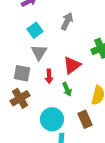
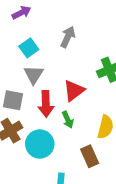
red arrow: (49, 76) -> (46, 104), size x1.5
cyan circle: (52, 119) -> (40, 144), moved

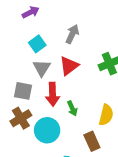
red triangle: (74, 90) -> (69, 66), moved

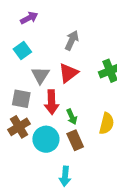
cyan square: (37, 44) -> (22, 51), moved
brown rectangle: (92, 141) -> (75, 140), moved

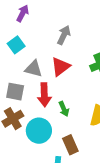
purple arrow: (29, 18) -> (23, 13), turned -35
gray triangle: (40, 75) -> (33, 69), turned -48
brown rectangle: (75, 140) -> (70, 145), moved

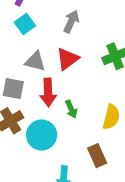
cyan square: (16, 45) -> (25, 24), moved
brown rectangle: (70, 145) -> (97, 156), moved

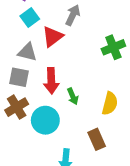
red triangle: (67, 59) -> (52, 37), moved
gray triangle: (35, 61) -> (27, 52), moved

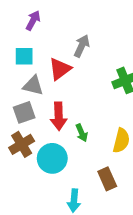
cyan square: (30, 17) -> (24, 56), moved, turned 36
gray square: (19, 77) -> (24, 112), turned -30

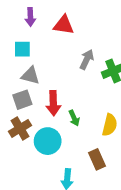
purple arrow: (33, 20) -> (30, 17), turned 150
gray arrow: (82, 46) -> (87, 59), moved
red triangle: (60, 69) -> (64, 25), moved, turned 45

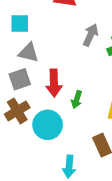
green arrow: (74, 118) -> (77, 100), turned 42

